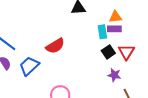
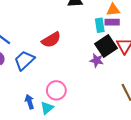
black square: (108, 52) -> (106, 46), size x1.5
purple star: (114, 75) -> (97, 60), moved

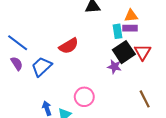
pink circle: (56, 90) -> (84, 97), moved

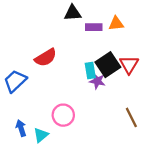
purple rectangle: (130, 28) -> (94, 27), moved
cyan rectangle: (118, 31) -> (90, 70), moved

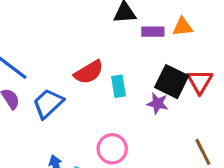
black square: (108, 65) -> (172, 82), turned -30
cyan rectangle: (90, 70) -> (118, 86), moved

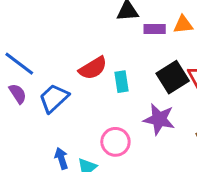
black square: (172, 82) -> (173, 77), turned 32
purple star: (158, 103) -> (159, 119), moved, size x1.5

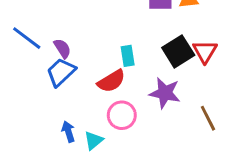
red semicircle: (93, 68) -> (111, 81), moved
purple semicircle: (18, 94) -> (62, 48), moved

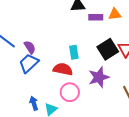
red semicircle: (111, 81) -> (63, 69), turned -138
purple star: (165, 93) -> (99, 77), turned -30

